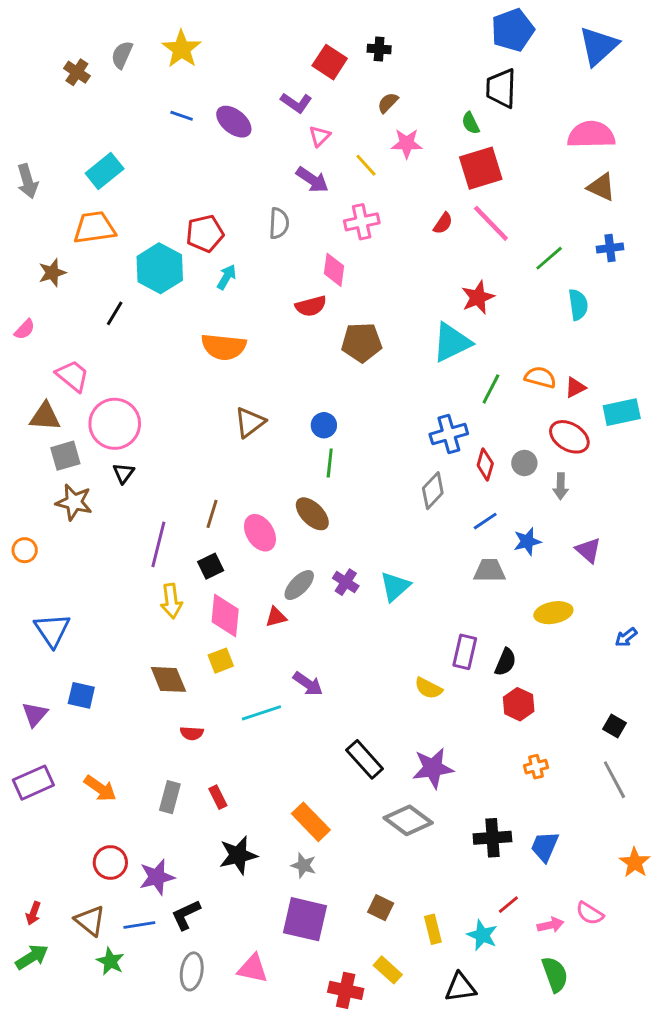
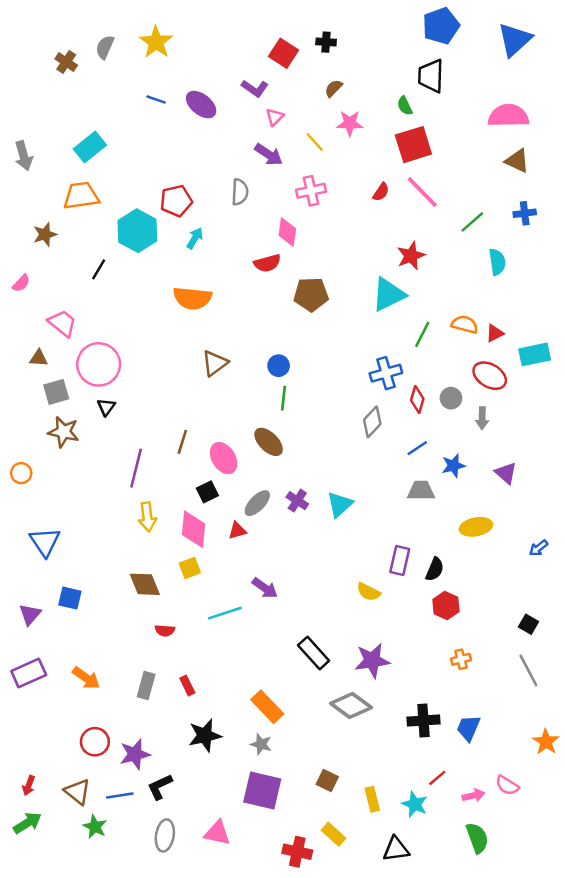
brown triangle: (45, 417) -> (39, 358), size x0.7
black square: (211, 566) -> (207, 492), moved

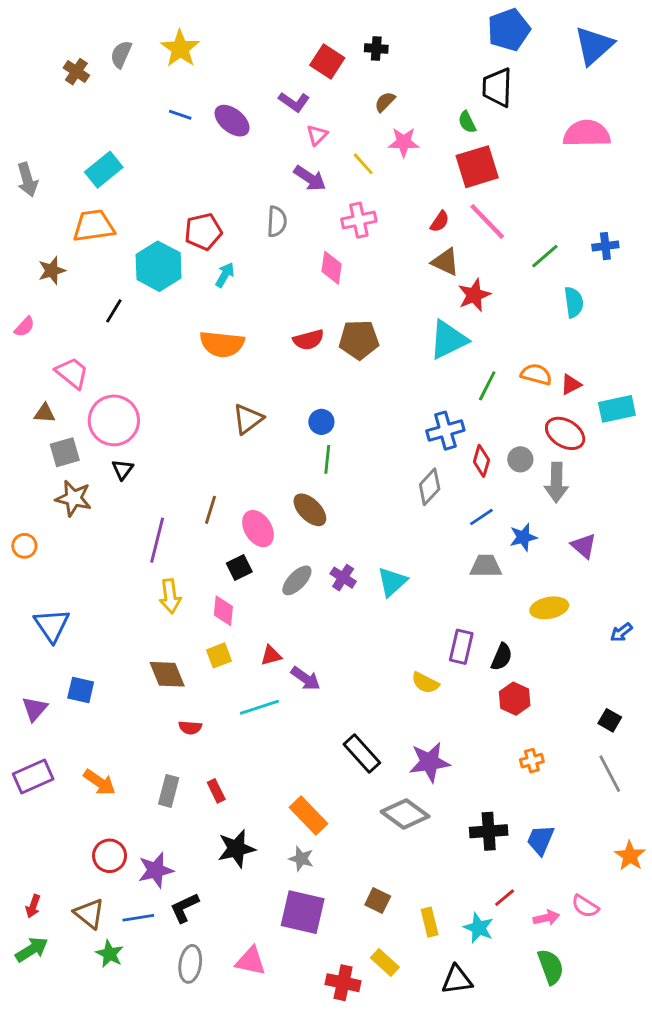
brown triangle: (517, 161) -> (445, 262), moved
red semicircle: (267, 263) -> (308, 340), moved
gray arrow: (482, 418) -> (556, 482), size x1.5
pink diamond: (194, 529) -> (223, 611), size x0.7
red triangle: (237, 531) -> (271, 655), moved

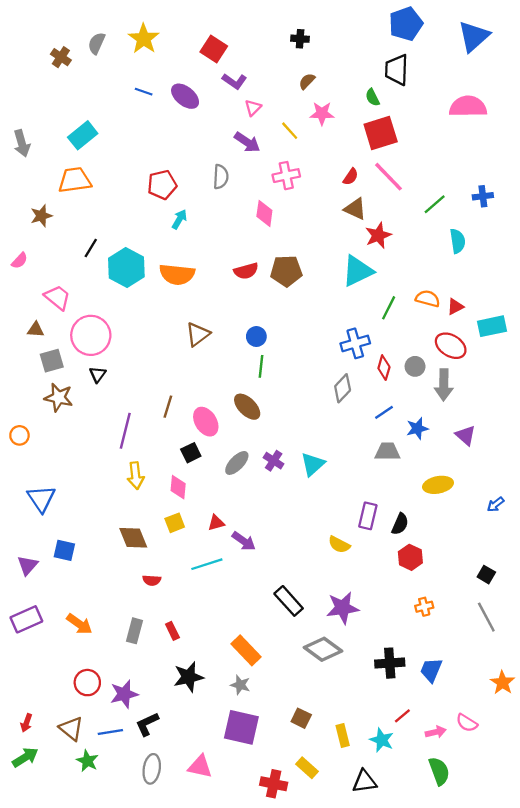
red square: (327, 61) -> (214, 49), moved
cyan hexagon: (159, 266) -> (126, 268), moved

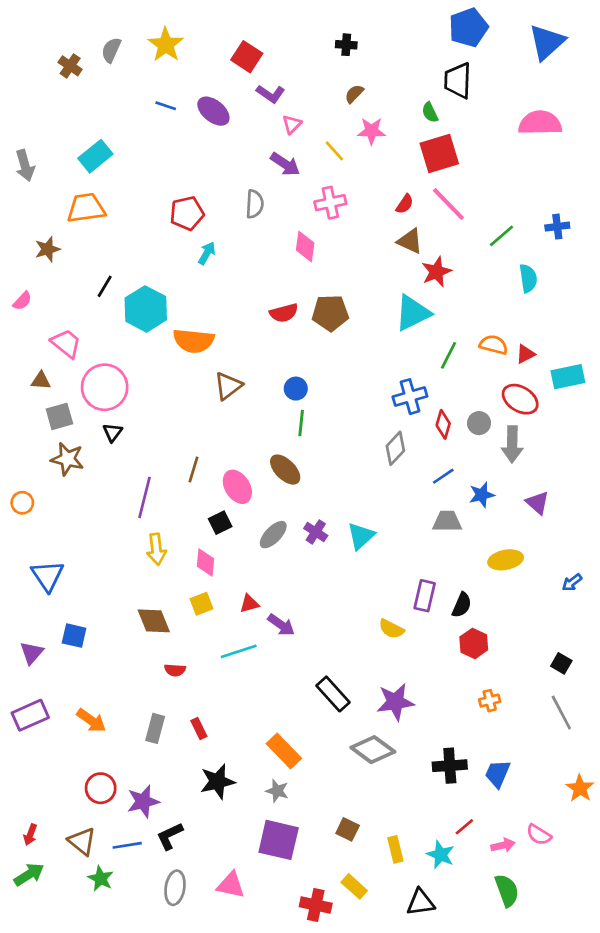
orange semicircle: (177, 274) -> (194, 341), moved

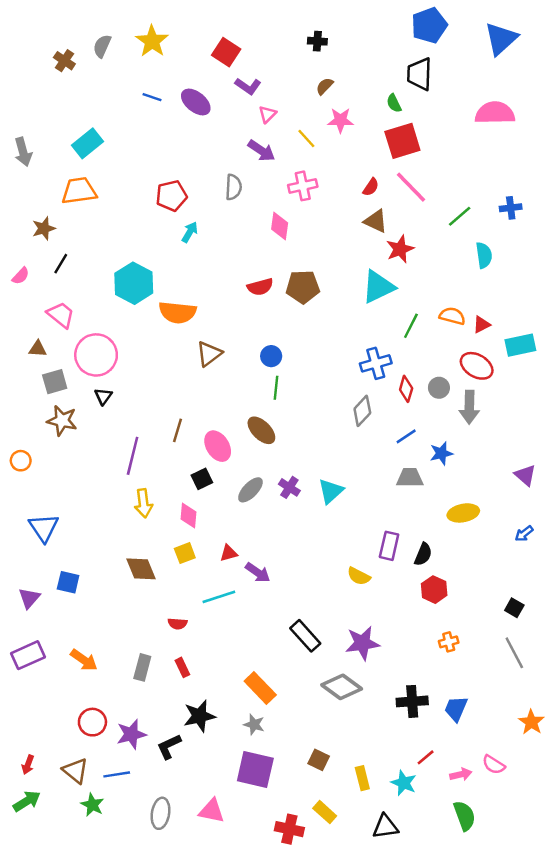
black line: (105, 286) -> (61, 264), moved
purple triangle: (537, 503) -> (525, 475), moved
red semicircle: (175, 670) -> (178, 624), moved
black L-shape: (170, 836) -> (169, 746), moved

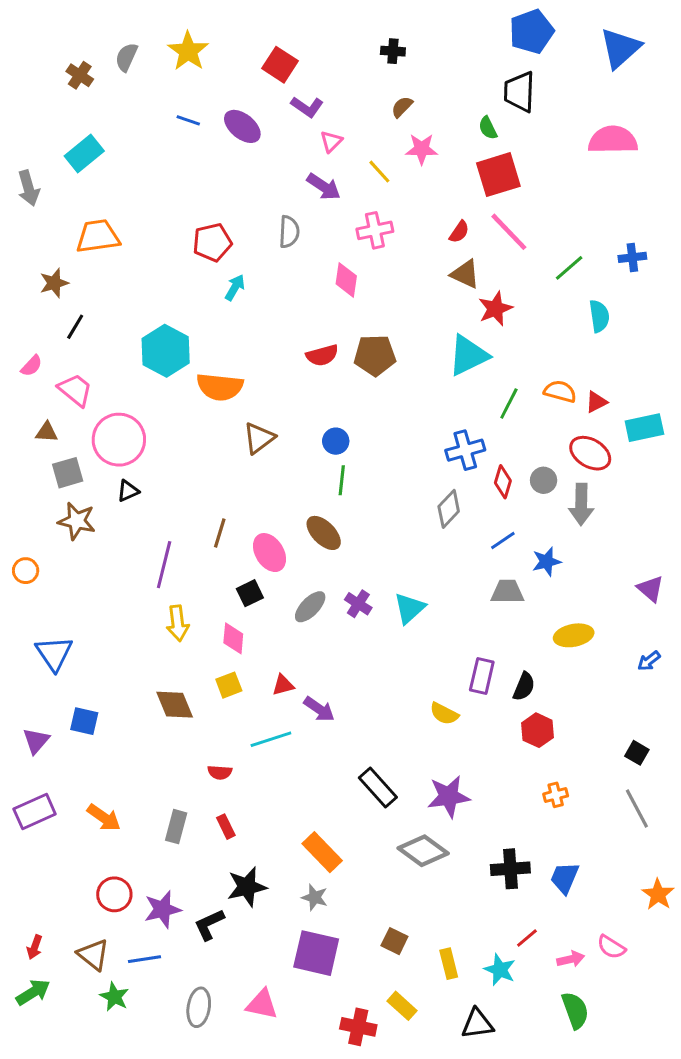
cyan rectangle: (88, 143) -> (84, 154), moved
pink semicircle: (21, 276) -> (32, 366), moved
black triangle: (103, 396) -> (128, 491), turned 30

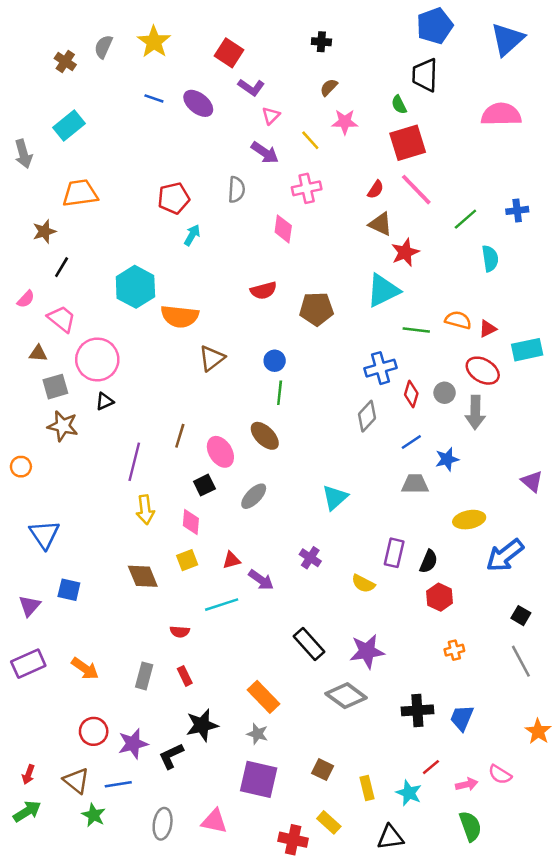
brown pentagon: (375, 355) -> (316, 309), moved
green line: (509, 403) -> (416, 330), turned 70
purple cross: (358, 604) -> (310, 558), moved
blue arrow: (649, 661) -> (505, 555), moved, size x2.0

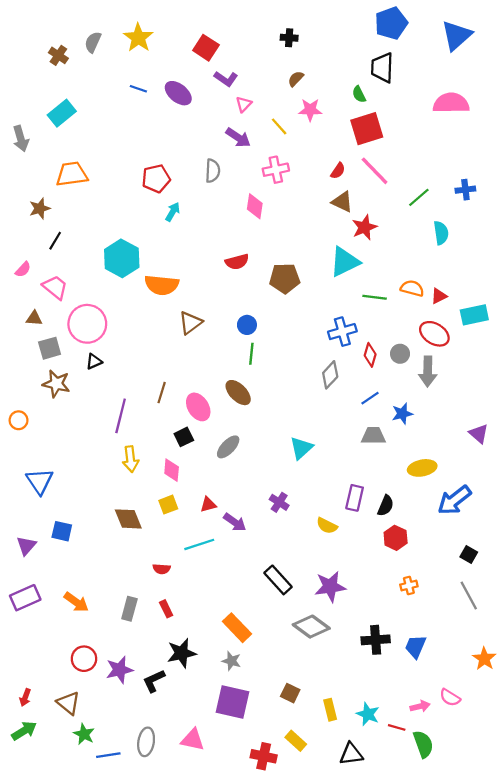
red line: (431, 767) -> (397, 727), moved, turned 56
blue line: (118, 784) -> (108, 755), moved

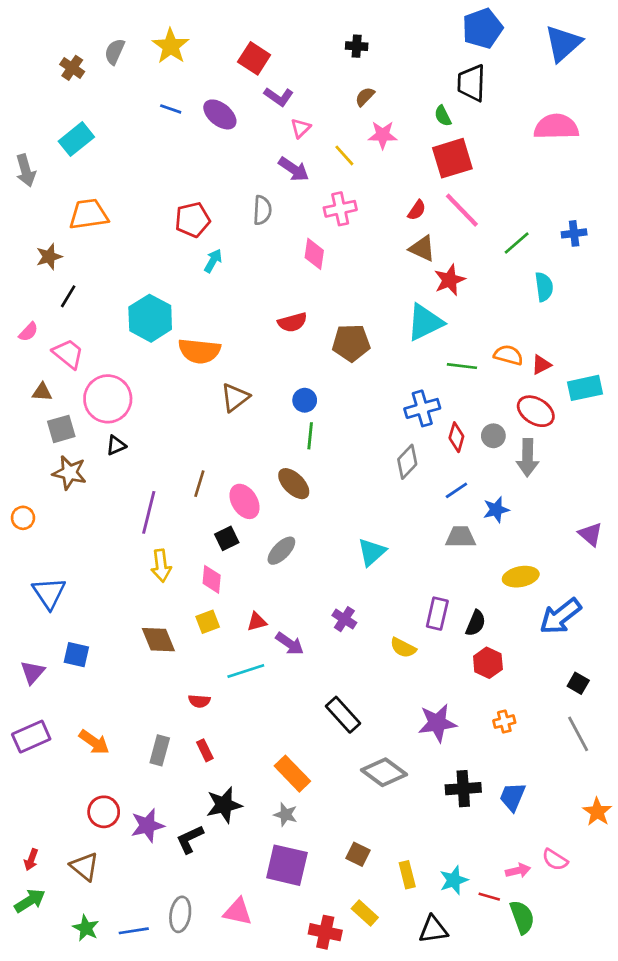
purple star: (330, 587) -> (437, 723), moved
cyan star: (368, 714) -> (454, 880), turned 30
green star: (84, 734) -> (86, 928), moved

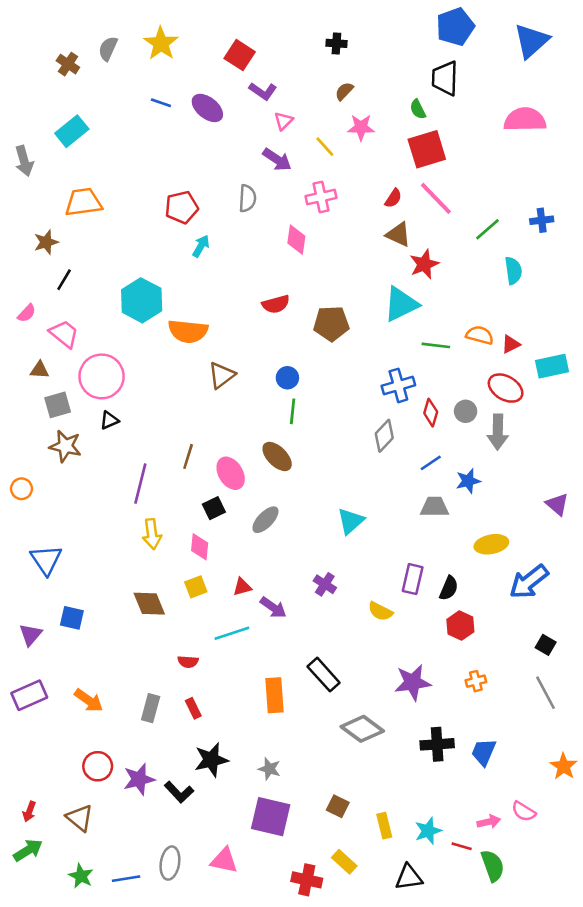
orange rectangle: (292, 774) -> (275, 695), moved, turned 40
black L-shape: (190, 839) -> (179, 792), turned -108

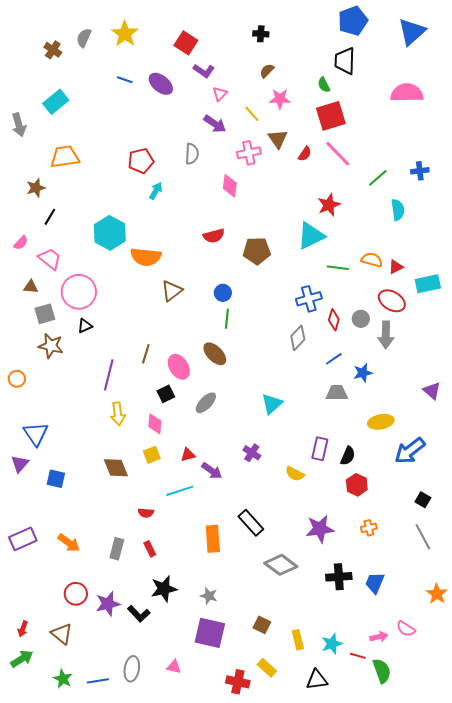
brown triangle: (398, 234) -> (278, 139), moved, turned 30
purple triangle: (31, 635) -> (20, 464), moved
pink triangle: (224, 860) -> (174, 667), size x0.7

